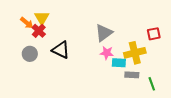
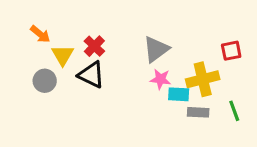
yellow triangle: (42, 18) -> (63, 55), moved
red cross: (39, 31) -> (94, 46), moved
green line: (152, 84) -> (234, 111), moved

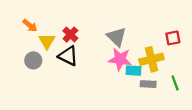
gray triangle: (156, 49) -> (117, 37), turned -40
pink star: (161, 79) -> (120, 59), size x1.5

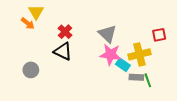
yellow triangle: (47, 41) -> (36, 12), moved
gray circle: (33, 60) -> (31, 70), moved
cyan rectangle: (133, 71) -> (123, 65), turned 32
green line: (175, 83) -> (148, 80), moved

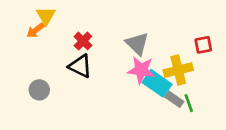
orange arrow: (28, 23) -> (35, 30), turned 104
cyan rectangle: (123, 65) -> (157, 83), size x1.5
gray rectangle: (136, 77) -> (174, 99), turned 32

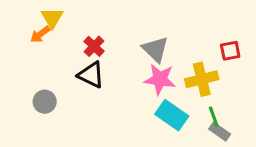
cyan rectangle: (157, 83) -> (172, 115), moved
gray rectangle: (174, 99) -> (220, 132), moved

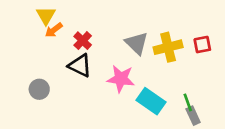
orange arrow: (40, 34) -> (54, 30), moved
pink star: (160, 79) -> (121, 79), moved
yellow cross: (202, 79) -> (168, 47), moved
gray rectangle: (220, 132) -> (193, 116), turned 30

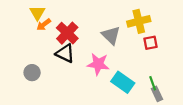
red cross: (83, 41) -> (67, 33), size x1.5
red square: (202, 45) -> (151, 43), moved
yellow cross: (168, 47) -> (139, 21), moved

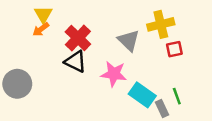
orange arrow: (44, 25) -> (41, 29), moved
gray circle: (32, 73) -> (17, 84), moved, size x1.5
gray rectangle: (157, 94) -> (162, 109), moved

